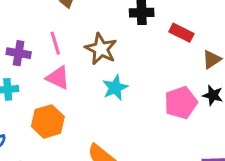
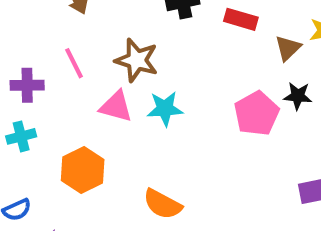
pink triangle: (58, 78) -> (116, 106), moved
cyan star: (115, 88) -> (165, 109), turned 30

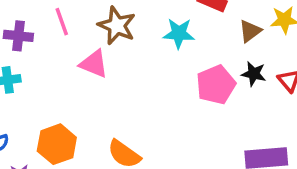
cyan star: (165, 109) -> (179, 33), moved
orange hexagon: (83, 170) -> (57, 144), moved

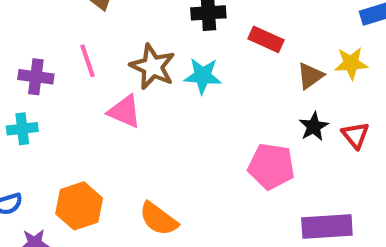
cyan star: (179, 33) -> (203, 76), moved
black star: (254, 74) -> (314, 127), turned 30
pink pentagon: (216, 85) -> (271, 166), moved, turned 30

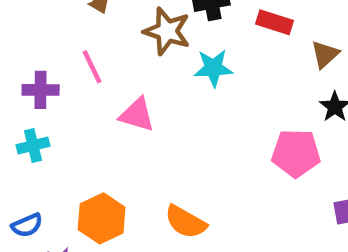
brown star: (153, 67) -> (167, 31), moved

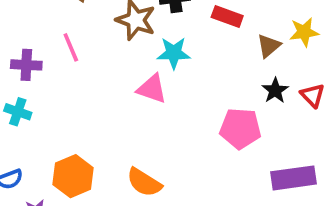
pink triangle: (137, 115) -> (152, 89), moved
cyan cross: (33, 146) -> (18, 112), turned 30

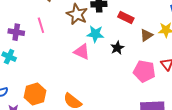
black star: (275, 90) -> (117, 48), moved
pink pentagon: (240, 128) -> (144, 71), moved

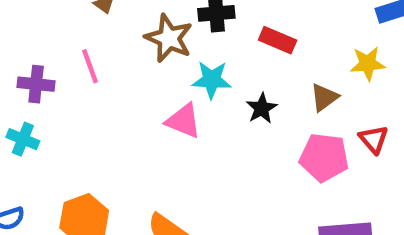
brown triangle: (146, 35) -> (324, 97), moved

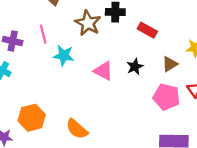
cyan star: (212, 80) -> (64, 56), moved
pink triangle: (183, 121) -> (103, 71), moved

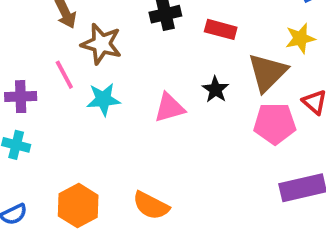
brown star: (88, 23) -> (101, 44), moved
brown triangle: (170, 64) -> (267, 72), size x1.6
pink triangle: (103, 71) -> (169, 108), turned -30

